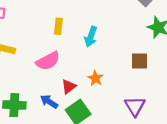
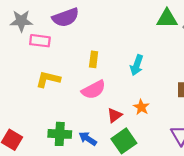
yellow rectangle: (58, 26) -> (94, 59), moved
blue arrow: (49, 102) -> (88, 139), moved

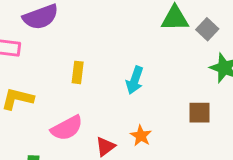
pink semicircle: (94, 90) -> (67, 128), moved

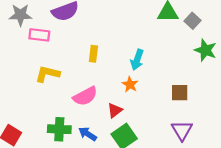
brown square: (200, 113) -> (180, 93), moved
orange star: (141, 136) -> (130, 84), moved

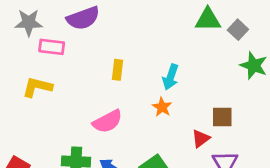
yellow L-shape: (48, 74) -> (37, 87), moved
red triangle: (115, 110) -> (201, 139), moved

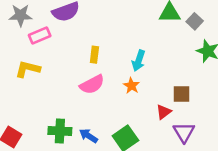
pink rectangle: (52, 47) -> (40, 36), turned -30
pink semicircle: (108, 121) -> (92, 84), moved

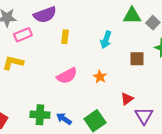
yellow rectangle: (94, 55) -> (65, 37), moved
cyan arrow: (139, 61) -> (106, 40), moved
brown square: (181, 94) -> (137, 59), moved

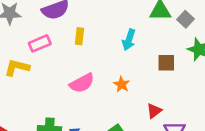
pink rectangle: (23, 35) -> (40, 43), moved

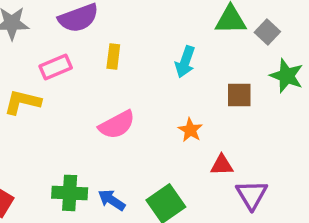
orange star: (122, 84) -> (190, 130), moved
red triangle: (154, 111) -> (222, 165), turned 35

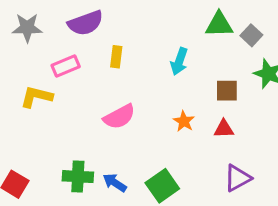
red triangle: (222, 165) -> (224, 129), moved
purple triangle: (252, 195) -> (238, 178), turned 32

